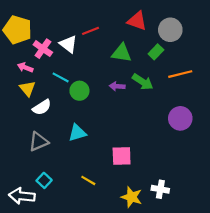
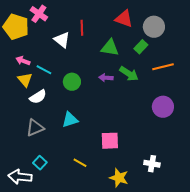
red line: (91, 31) -> (82, 28), turned -70
pink cross: (43, 49) -> (39, 14), moved
cyan line: (61, 77) -> (44, 70), moved
white cross: (160, 189) -> (152, 164), moved

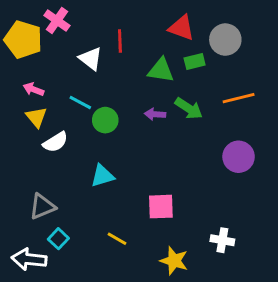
green rectangle: (141, 47) -> (195, 62), moved, turned 32
cyan line: (44, 70) -> (80, 103), moved
gray triangle: (35, 128) -> (42, 207), moved

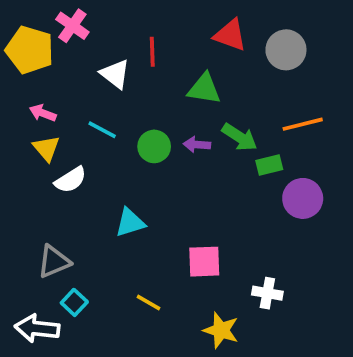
green rectangle: (195, 62) -> (269, 165), moved
green circle: (105, 120) -> (154, 146), moved
white cross: (222, 240) -> (267, 293), moved

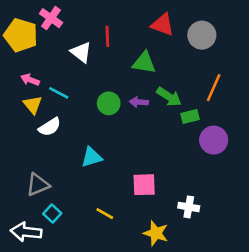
orange line: (303, 124) -> (214, 88), turned -52
cyan line: (102, 130) -> (59, 93), moved

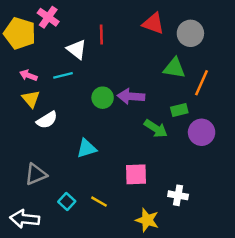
green triangle: (144, 63) -> (174, 68), moved
cyan line: (59, 93) -> (63, 75), moved, turned -42
green arrow: (169, 97) -> (156, 129), moved
purple arrow: (139, 102) -> (131, 96), size x1.5
cyan square: (52, 214) -> (67, 202), moved

